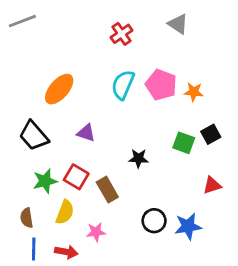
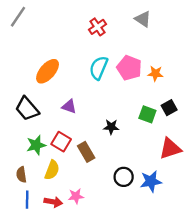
gray line: (22, 21) -> (18, 17), turned -35
red triangle: (212, 185) -> (170, 148), size x1.5
pink star: (96, 232) -> (76, 196), moved

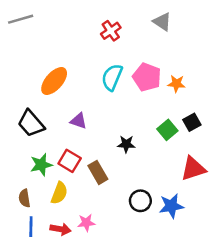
gray line: (18, 17) -> (21, 19), turned 40
green square: (147, 114) -> (167, 130), turned 30

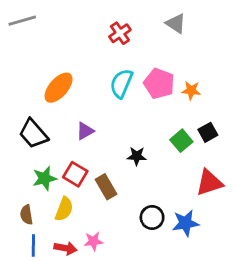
purple triangle: (79, 121) -> (85, 131), turned -48

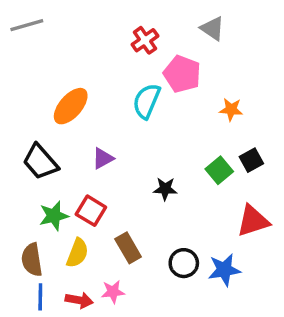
pink pentagon: (159, 83) -> (182, 74), moved
brown rectangle: (106, 187) -> (128, 248), moved
brown semicircle: (26, 215) -> (32, 260), size x1.4

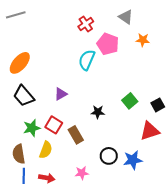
orange ellipse: (71, 106) -> (20, 63), moved
orange star: (231, 109) -> (143, 40), moved
black square: (251, 160) -> (158, 105), moved
brown rectangle: (128, 248) -> (76, 135), moved
pink star: (113, 292) -> (82, 173), moved

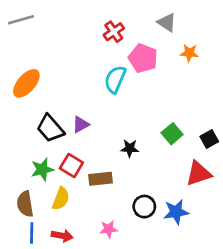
black trapezoid: (24, 96) -> (50, 128), moved
brown rectangle: (76, 135) -> (101, 179), turned -66

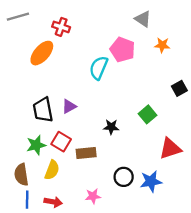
red cross: (114, 32) -> (61, 27), moved, turned -36
orange ellipse: (26, 83) -> (42, 53), moved
black trapezoid: (50, 128) -> (43, 110), turned 30
black square: (209, 139) -> (179, 88), moved

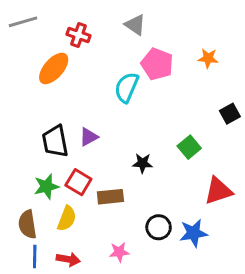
gray triangle: (143, 19) -> (135, 25), moved

